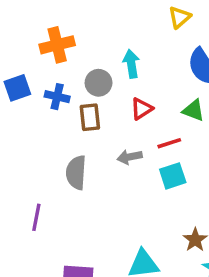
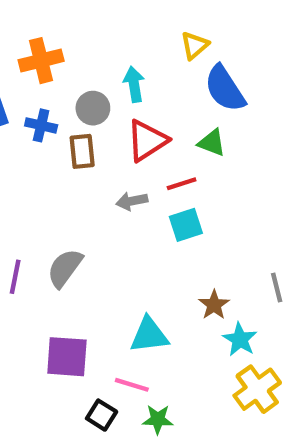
yellow triangle: (180, 17) -> (195, 45), moved
red triangle: (142, 109) -> (147, 141), size x1.5
gray semicircle: (76, 172) -> (65, 268), moved, turned 32

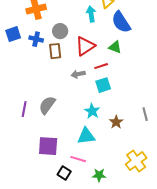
cyan arrow: (134, 84) -> (91, 14), moved
cyan star: (240, 339) -> (92, 111), moved
green star: (158, 419) -> (99, 175), moved

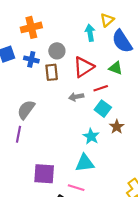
cyan square: (103, 85) -> (103, 109), turned -35
gray semicircle: (47, 105) -> (26, 110), moved
brown star: (116, 122) -> (117, 127), moved

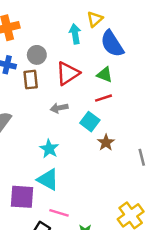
red line: (101, 88) -> (103, 98), moved
cyan star: (91, 136) -> (49, 149), moved
cyan triangle: (85, 163) -> (48, 180), moved, turned 36

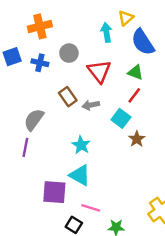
red triangle: (68, 73) -> (99, 71), turned -35
brown rectangle: (31, 80) -> (68, 97), moved, turned -30
red line: (103, 98) -> (134, 95), turned -35

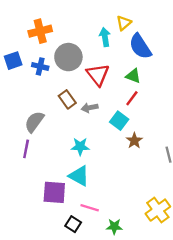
gray circle: (69, 53) -> (68, 57), size x1.5
cyan star: (81, 145) -> (80, 146), turned -30

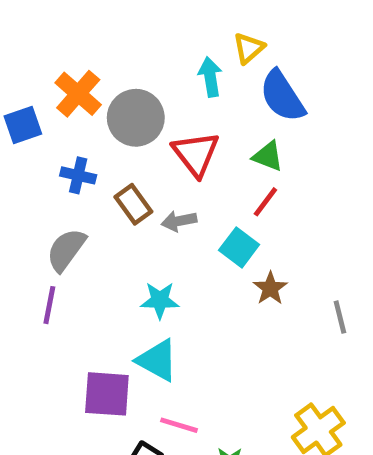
orange cross: (40, 31) -> (78, 94), moved, turned -35
blue cross: (40, 66) -> (78, 175), moved

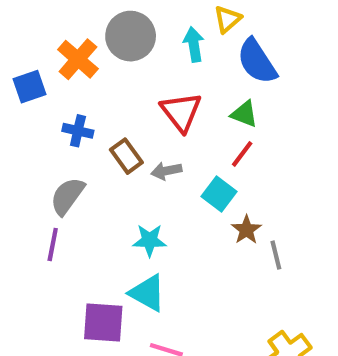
gray circle: (136, 118) -> (131, 36), moved
gray line: (340, 317) -> (276, 255), moved

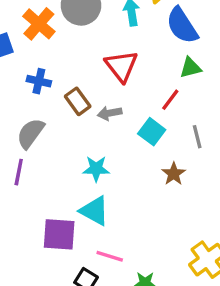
green triangle: (244, 114) -> (190, 68), moved, turned -35
brown star: (246, 230) -> (174, 174), moved
gray line: (276, 255) -> (197, 137), moved

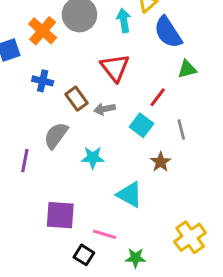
green triangle: (190, 68) -> (187, 69), moved
gray semicircle: (30, 133) -> (56, 135), moved
cyan triangle: (94, 211) -> (130, 194), moved

